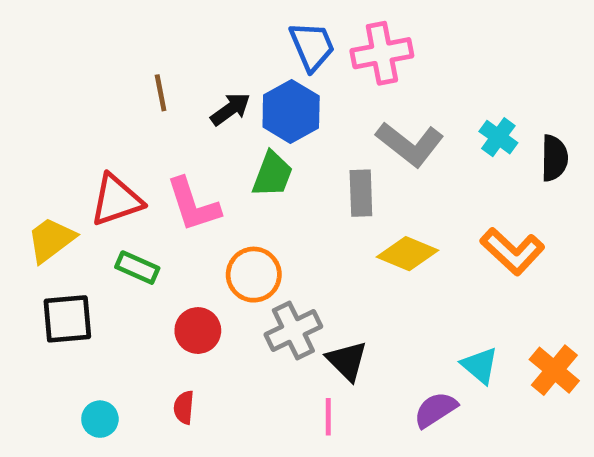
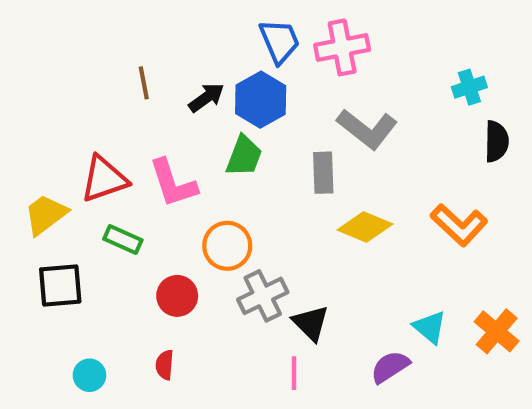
cyan cross: (498, 137) -> (469, 87), moved, turned 36

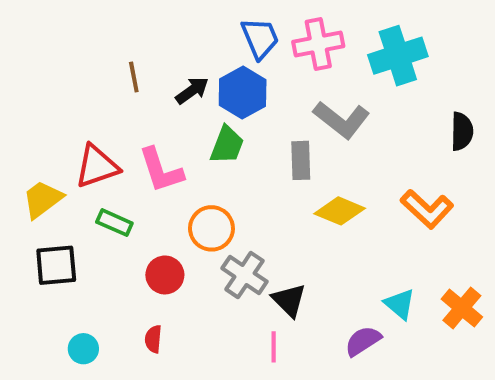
cyan cross: (469, 87) -> (398, 56), moved, size x1.8
gray cross: (263, 296) -> (244, 275), turned -30

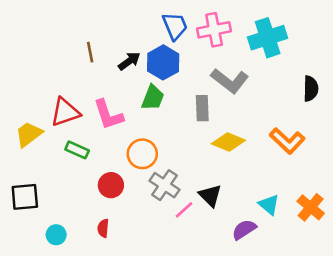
black square: (56, 265) -> (25, 197), moved
black triangle: (289, 300) -> (210, 196), moved
pink line: (274, 347) -> (184, 210), moved, turned 48

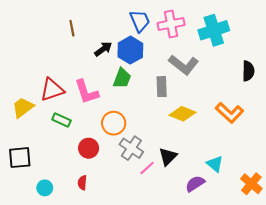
brown line: (90, 52) -> (72, 28), moved
black triangle: (210, 196) -> (168, 157), turned 30
orange cross: (311, 207) -> (251, 184), moved

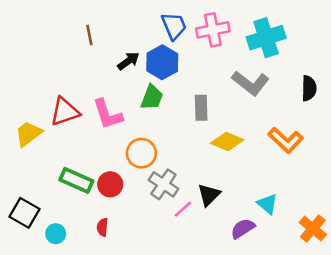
gray L-shape: (184, 65) -> (250, 83), moved
green rectangle: (61, 120) -> (76, 180), moved, size x1.4
black square: (20, 158) -> (25, 213), moved, turned 35

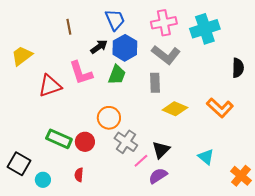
blue trapezoid: (174, 26) -> (115, 20), moved
gray L-shape: (250, 83) -> (166, 55), moved
pink L-shape: (108, 114) -> (81, 73), moved
yellow trapezoid: (28, 134) -> (22, 56), moved
purple semicircle: (243, 229) -> (158, 176), moved

